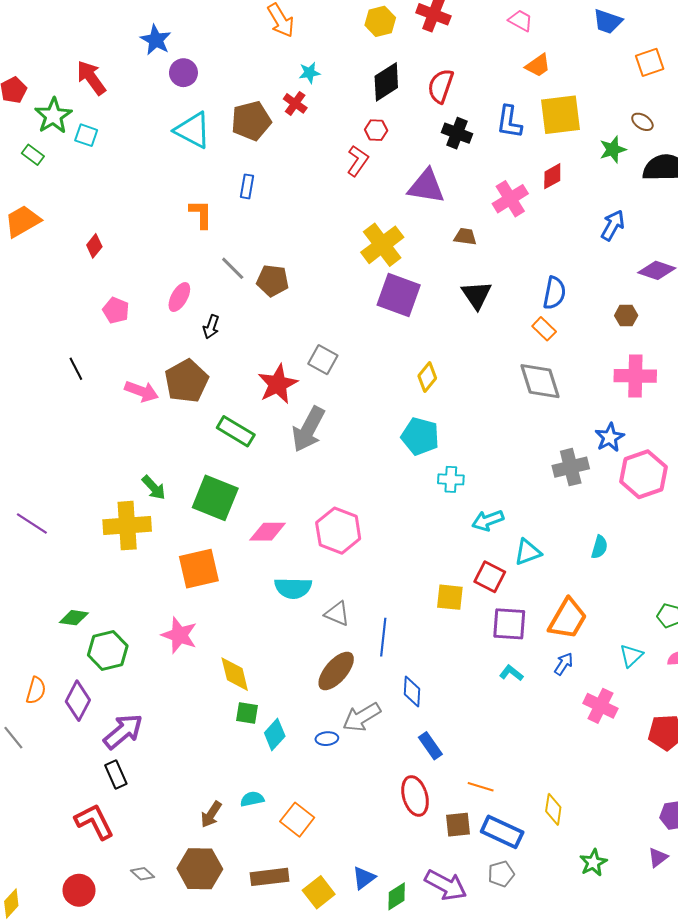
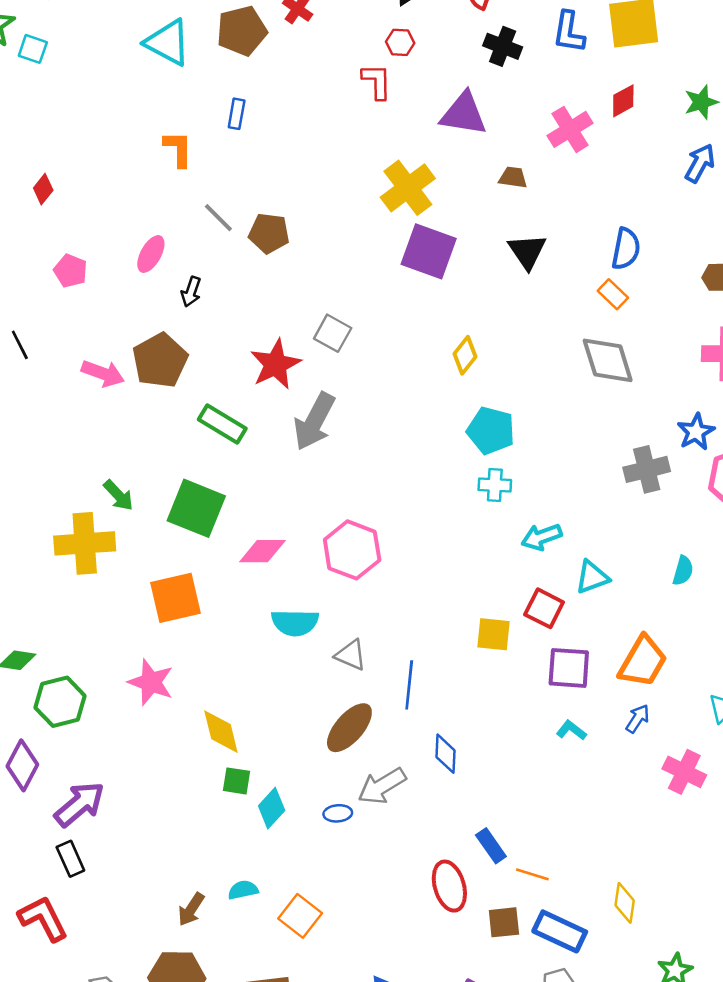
green star: (613, 150) -> (701, 102), moved
red L-shape: (358, 161) -> (377, 81), turned -36
cyan pentagon: (420, 436) -> (491, 430), moved
blue rectangle: (430, 746) -> (491, 846), moved

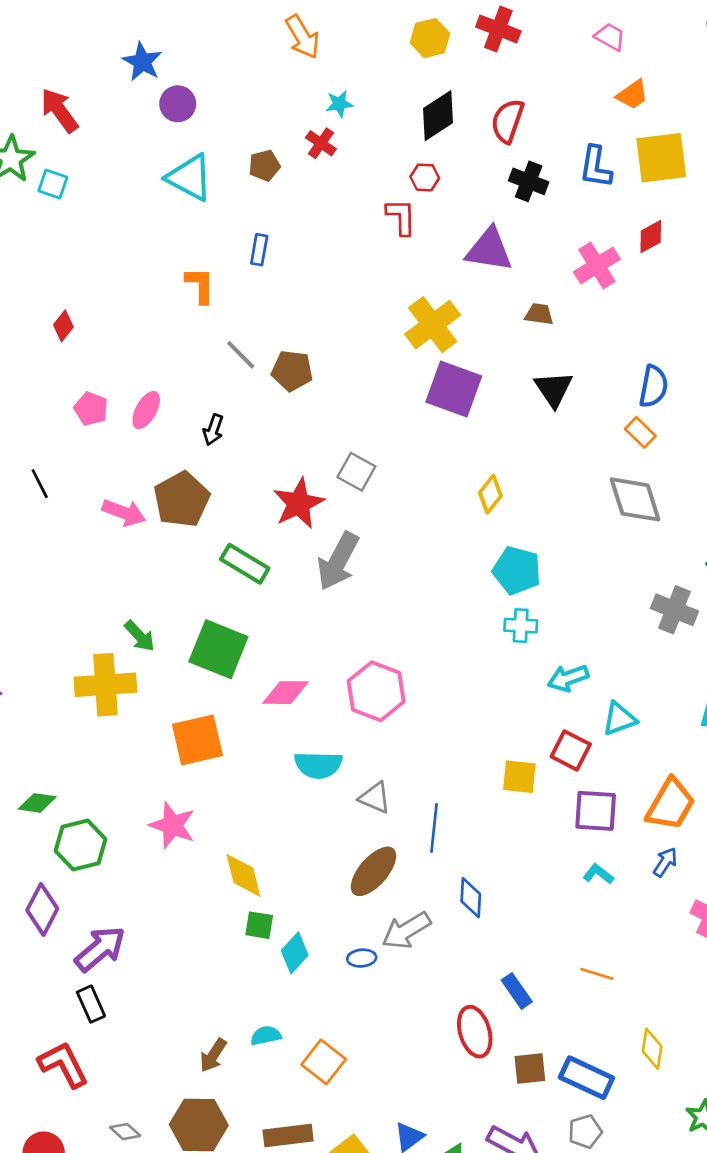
brown pentagon: (242, 31) -> (264, 166), size x0.6
pink ellipse: (151, 254) -> (146, 410), moved
gray cross: (647, 469) -> (674, 610), turned 36
orange line: (532, 874) -> (597, 974), moved

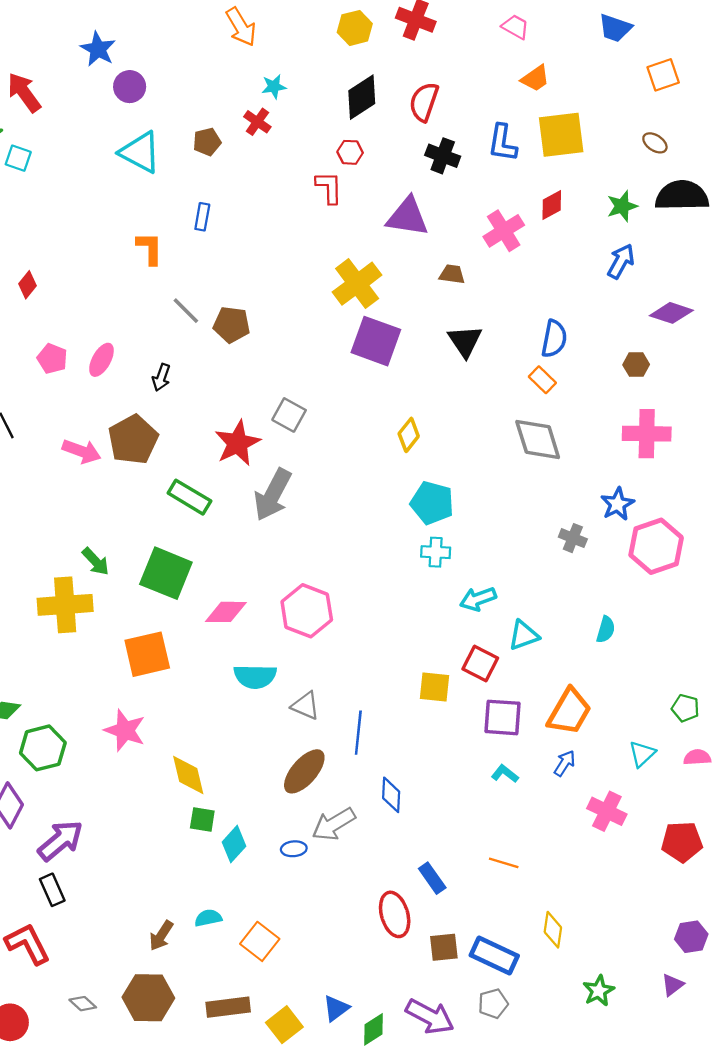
gray cross: (674, 610) -> (573, 538), size x0.7

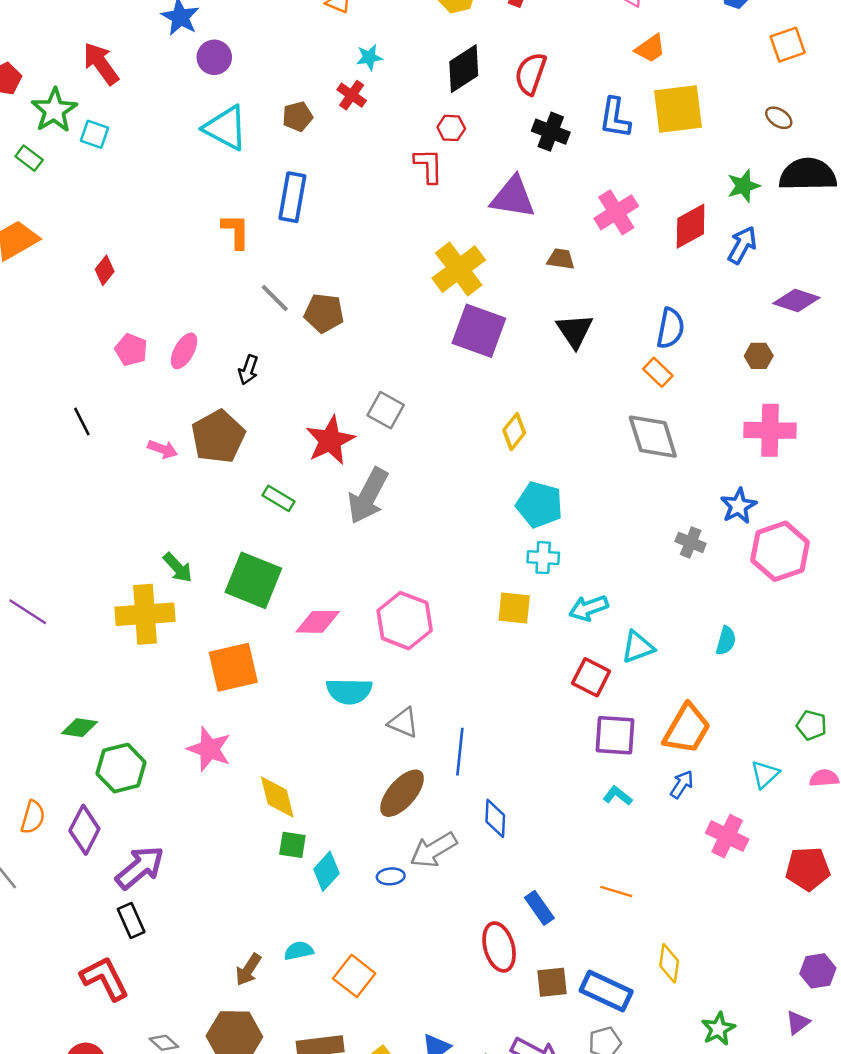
red diamond: (552, 205) -> (691, 226), moved, size x1.4
blue rectangle: (202, 217) -> (292, 197), size x1.6
pink arrow: (82, 451) -> (163, 449), size x0.7
green rectangle: (189, 497) -> (279, 498), size x0.7
yellow square: (434, 687) -> (514, 608), moved

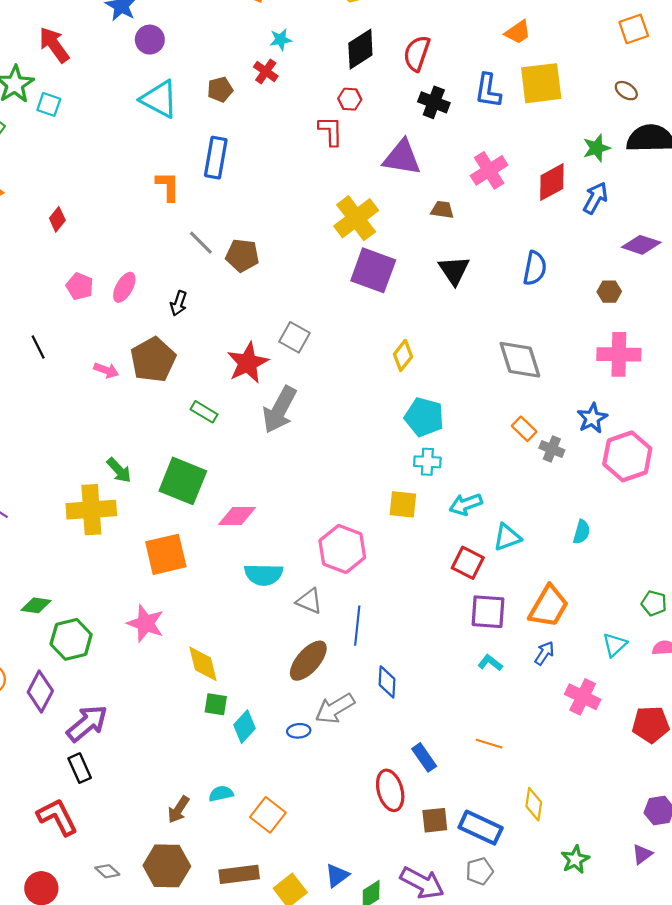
orange rectangle: (658, 372) -> (524, 429), moved
pink hexagon: (405, 621) -> (342, 549), moved

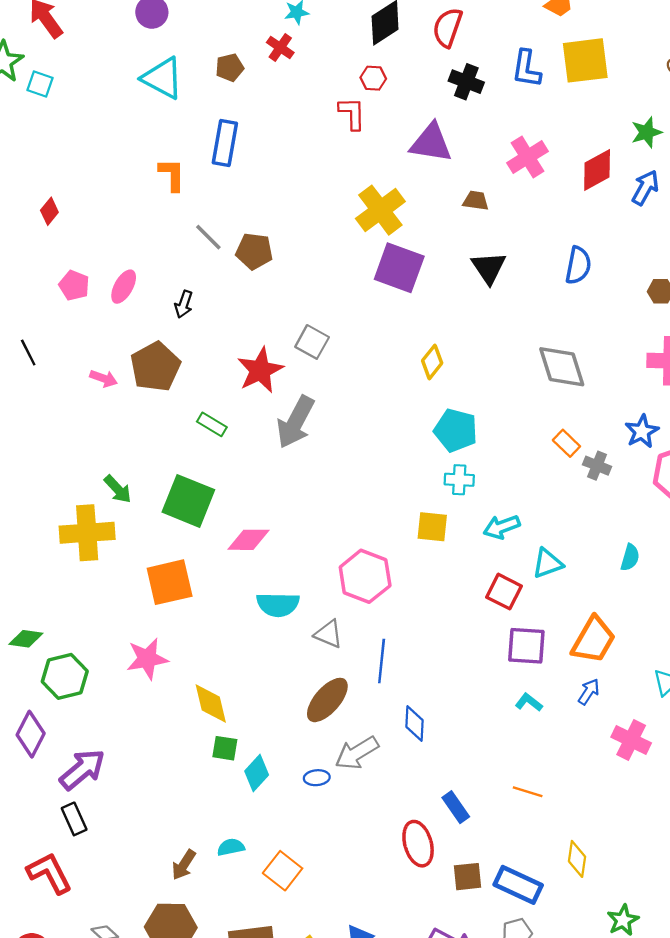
pink star: (146, 623) -> (147, 659), turned -30

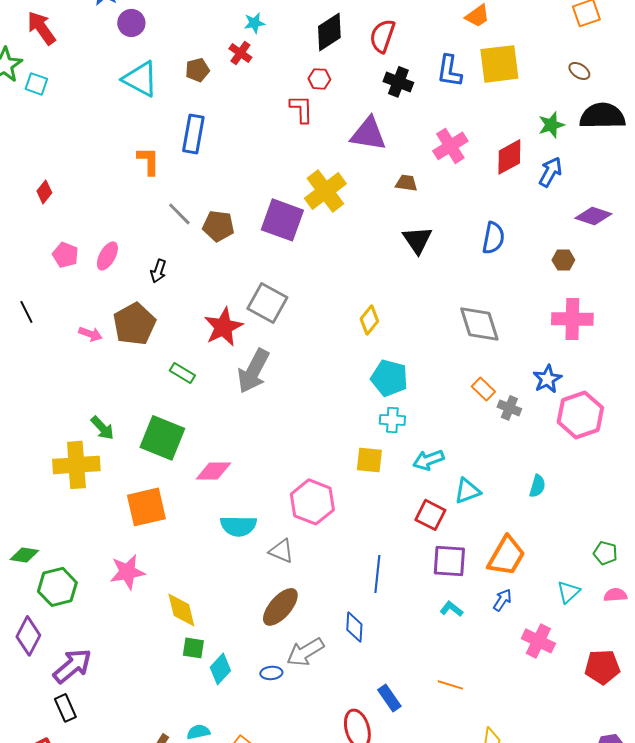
purple square: (399, 268) -> (282, 220), moved
gray square: (312, 342) -> (267, 303), size x1.4
blue line: (382, 661) -> (377, 574), moved

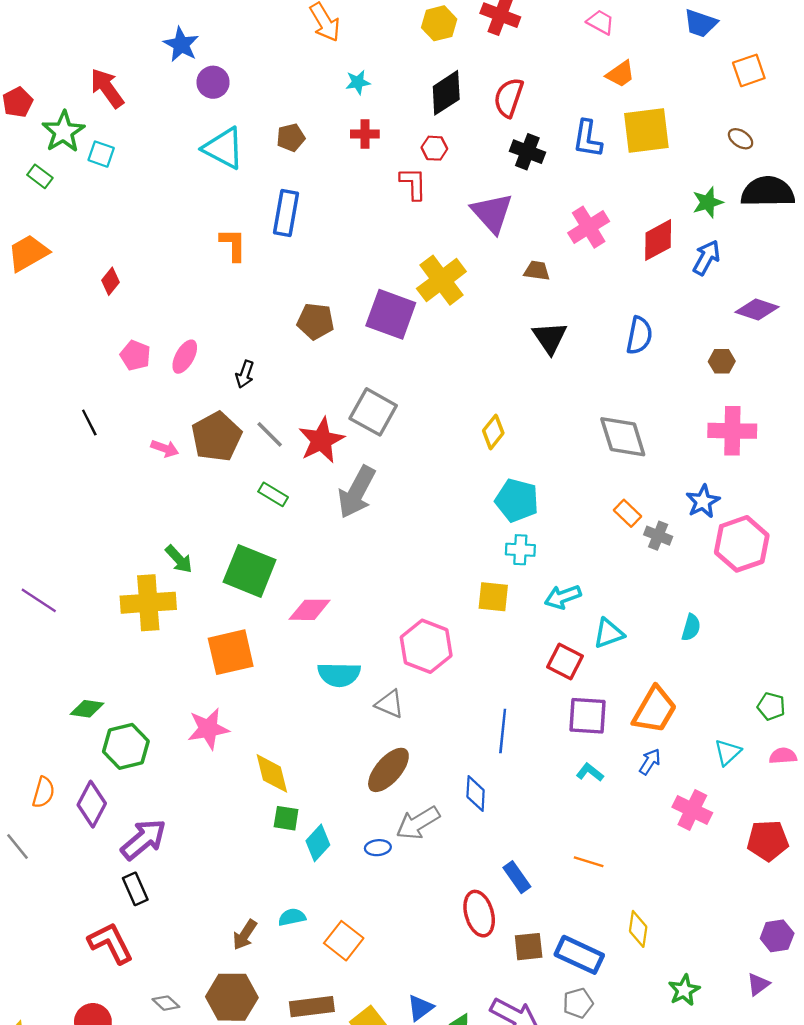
red cross: (240, 53) -> (365, 134), moved, turned -35
purple triangle: (368, 134) -> (492, 213), turned 39
gray line: (179, 214) -> (270, 434), moved

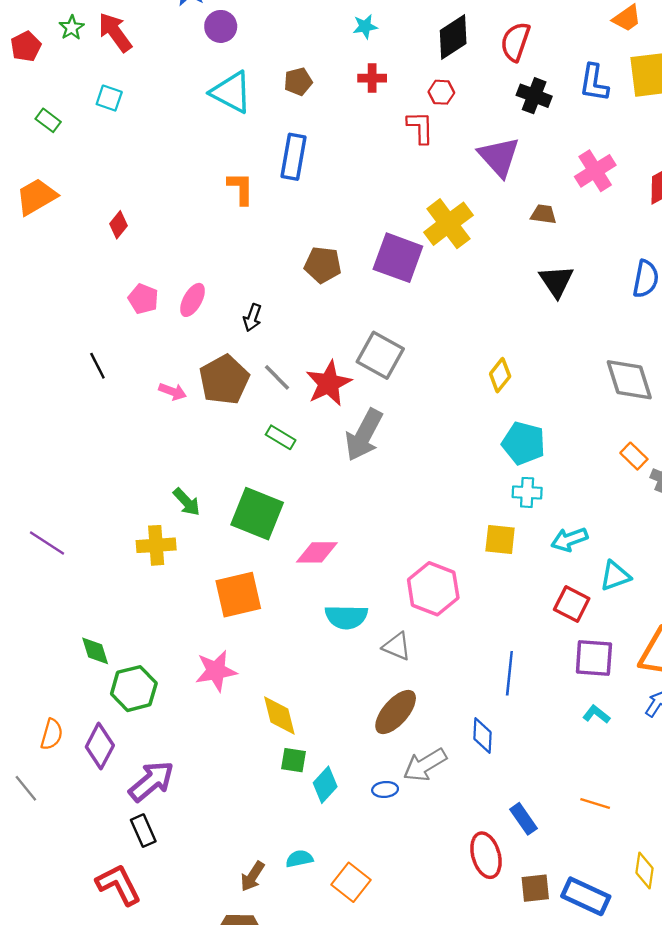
green star: (63, 132) -> (72, 28), moved, size x0.6
yellow cross: (148, 603) -> (156, 545), size x0.7
green diamond: (87, 709) -> (95, 651), turned 64

